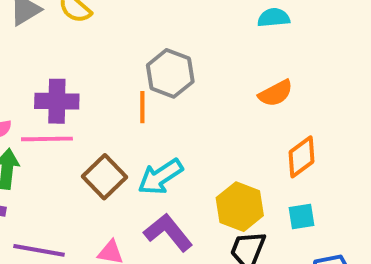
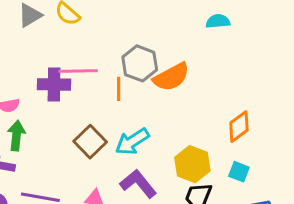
orange semicircle: (276, 93) -> (171, 77), moved, size x1.4
pink line: (47, 139) -> (78, 71), moved
cyan square: (301, 217) -> (239, 172), turned 30

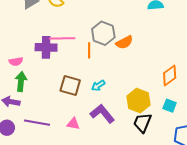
orange semicircle: (171, 77) -> (124, 42), size x0.7
brown square: (90, 142) -> (70, 86), turned -30
cyan arrow: (132, 142) -> (98, 86), size x0.6

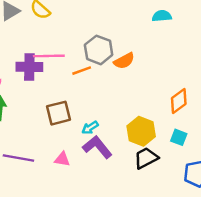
orange line: (89, 50) -> (82, 71), turned 70
brown square: (70, 86) -> (59, 113), turned -30
cyan arrow: (98, 86) -> (90, 128), moved
black trapezoid: (142, 123) -> (146, 158), turned 40

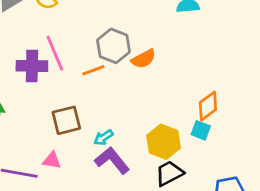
pink line: (49, 56) -> (55, 53), turned 68
cyan square: (179, 137) -> (201, 130), moved
pink triangle: (62, 159) -> (52, 160), moved

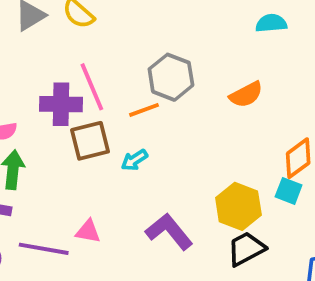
orange semicircle: (144, 59) -> (246, 95), moved
brown square: (66, 120) -> (90, 141), moved
cyan arrow: (103, 137) -> (134, 160), moved

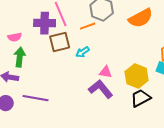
orange semicircle: (246, 95) -> (141, 18), size x1.4
pink triangle: (88, 231) -> (106, 72), moved

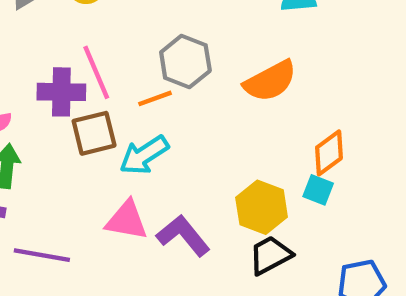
cyan arrow: (83, 52) -> (144, 155), size x1.6
pink triangle: (106, 72) -> (127, 220), moved, size x1.5

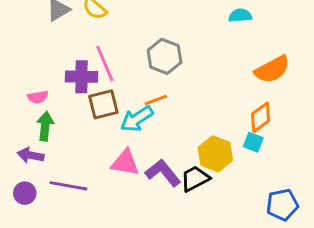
orange semicircle: (270, 81) -> (272, 69), moved
orange line: (155, 98) -> (156, 100), moved
black trapezoid: (270, 255) -> (195, 179), moved

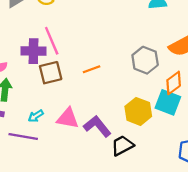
gray hexagon: (164, 56) -> (145, 60), moved
cyan arrow: (137, 119) -> (36, 116), moved, size x0.6
cyan square: (253, 142) -> (168, 102), size x1.6
black trapezoid: (195, 179) -> (122, 146), moved

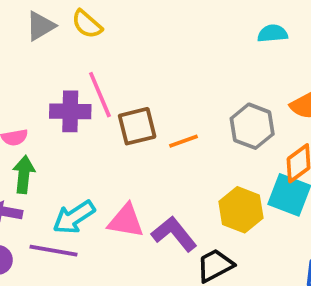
orange line: (92, 69) -> (183, 141), moved
brown square: (51, 73) -> (137, 126), moved
cyan arrow: (36, 116) -> (74, 217), size x1.6

